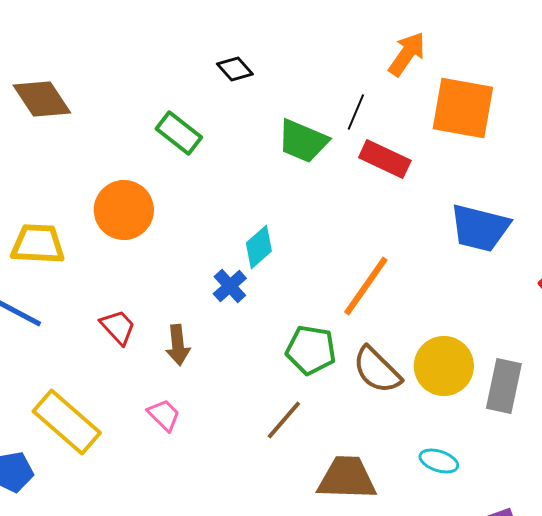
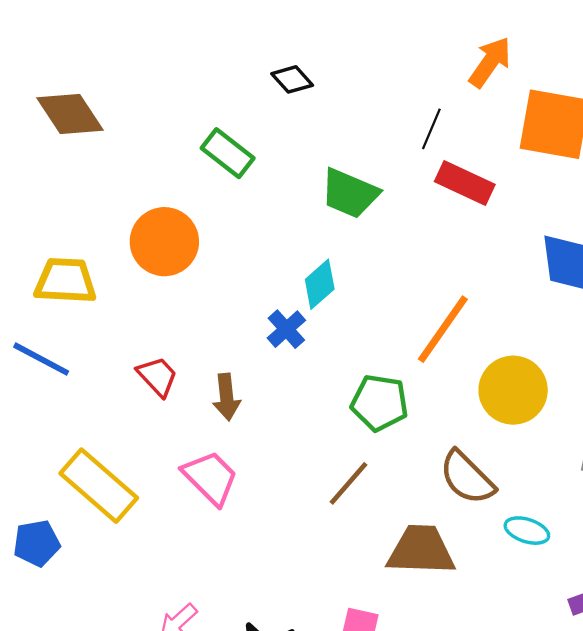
green trapezoid: (303, 141) -> (350, 193), moved
yellow circle: (444, 366) -> (513, 390), moved
brown semicircle: (377, 370) -> (467, 478), moved
pink trapezoid: (164, 415) -> (210, 478), size x1.5

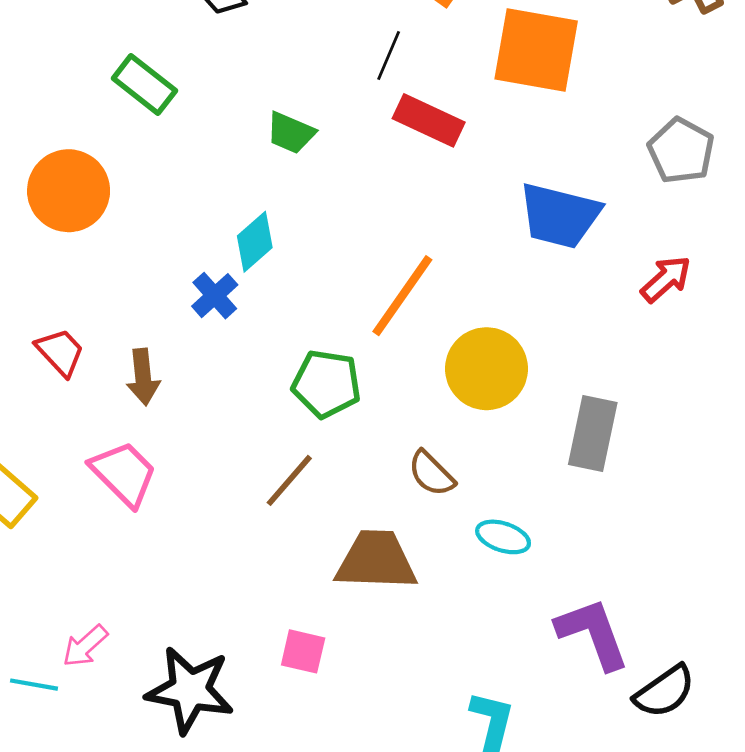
green trapezoid: (350, 193) -> (291, 133), size x0.7
brown semicircle: (467, 478) -> (431, 474), size x0.7

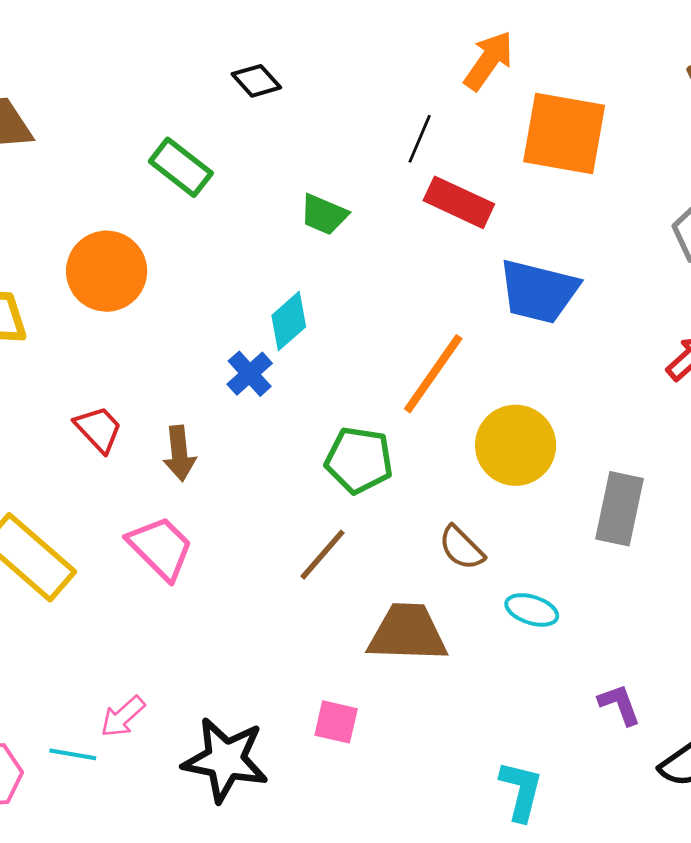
blue trapezoid: (560, 216) -> (538, 291), moved
purple L-shape: (593, 634) -> (619, 704), size x0.6

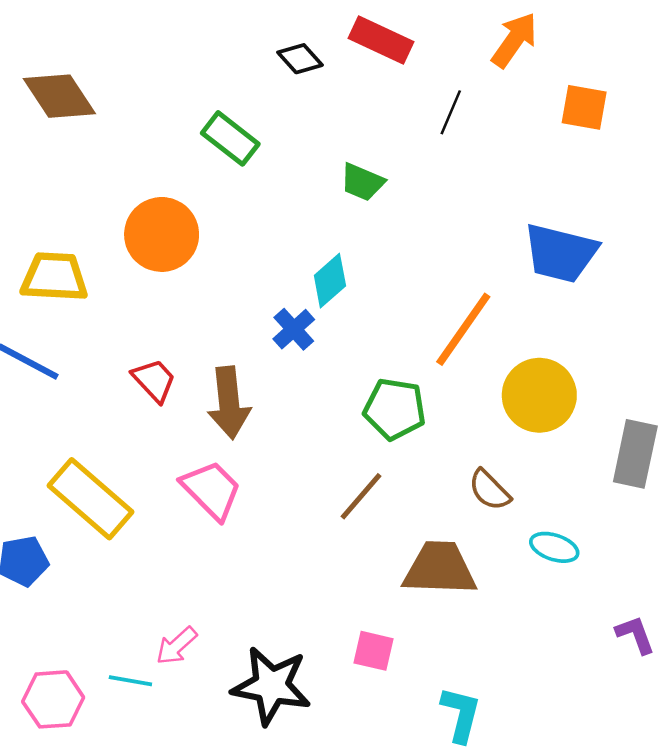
orange square: (564, 133) -> (584, 107), size x0.6
red rectangle: (459, 202) -> (381, 40), moved
brown arrow: (179, 453) -> (229, 403), size x1.4
cyan L-shape: (521, 791) -> (461, 714), moved

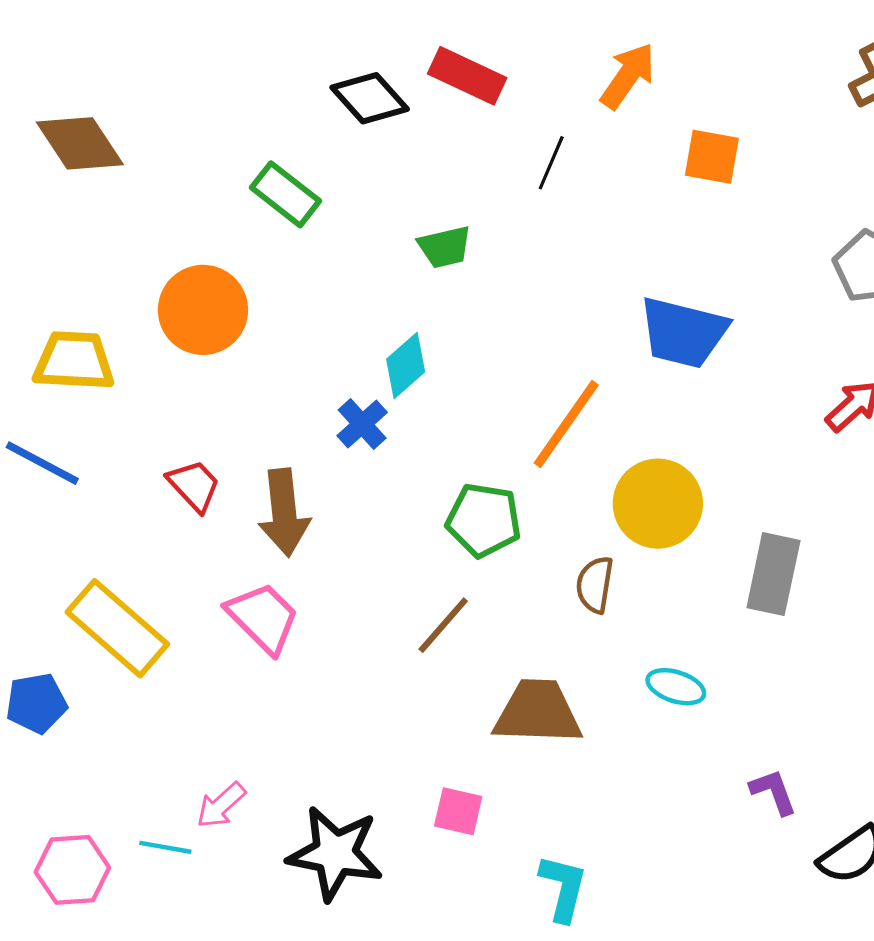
black diamond: (300, 59) -> (370, 98), size x1.4
green trapezoid: (362, 182) -> (445, 247), turned -36
brown semicircle: (489, 490) -> (595, 585), moved, turned 54

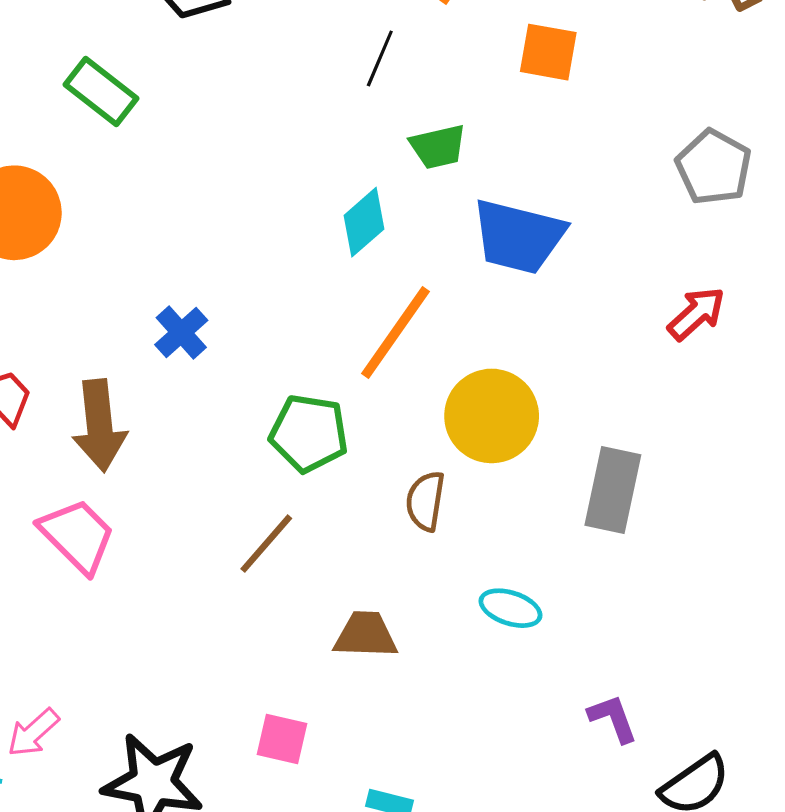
green trapezoid: (445, 247) -> (438, 147), moved
cyan diamond: (406, 365) -> (364, 222), moved
brown trapezoid: (538, 712) -> (366, 635), size x0.7

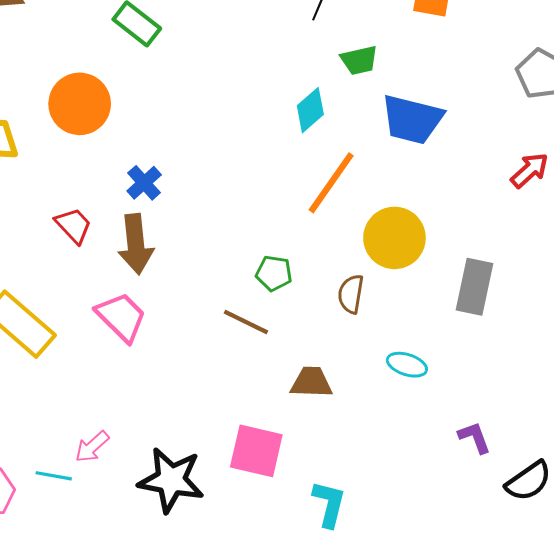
blue cross: (181, 333) -> (144, 183), moved
green pentagon: (309, 433) -> (274, 273), moved, size x0.7
brown line: (266, 544) -> (246, 322), turned 75
pink square: (282, 739) -> (256, 451), size x1.6

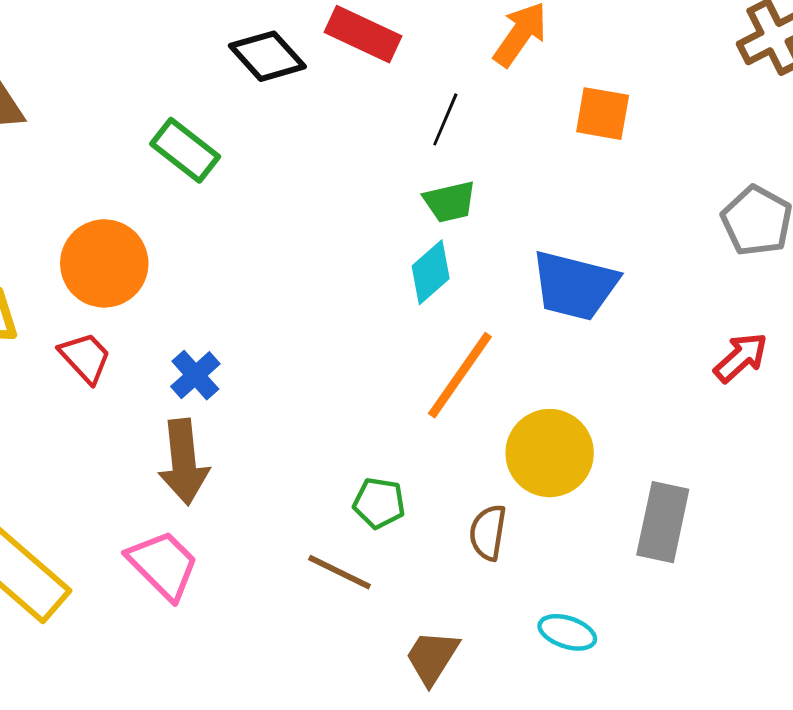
green trapezoid: (359, 60) -> (450, 202), moved
red trapezoid: (73, 225) -> (85, 358), moved
brown trapezoid: (311, 382) -> (432, 657), turned -60

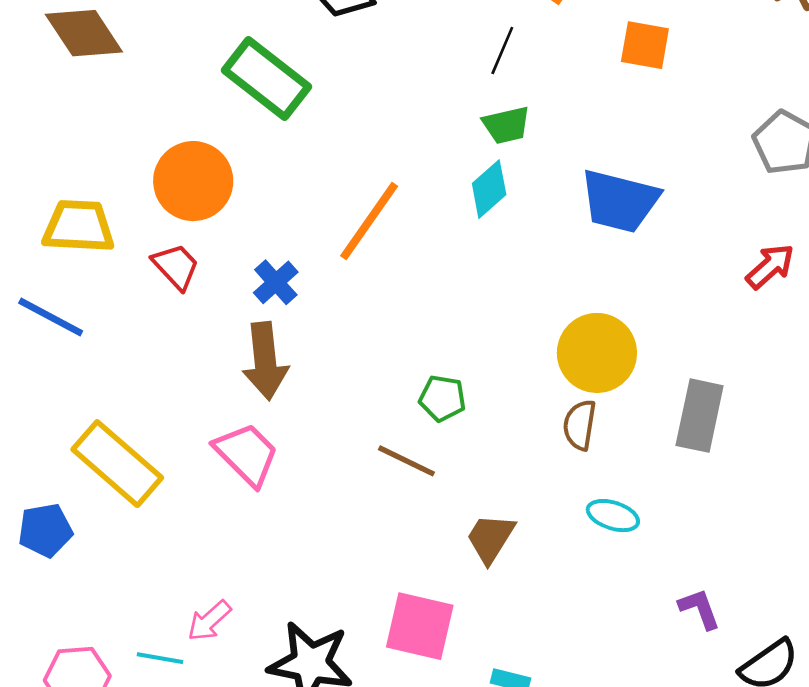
green rectangle: (185, 150) -> (267, 78), size x1.4
orange line: (460, 375) -> (369, 221), moved
brown semicircle: (488, 532) -> (580, 425), moved

